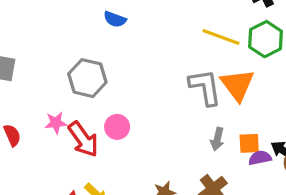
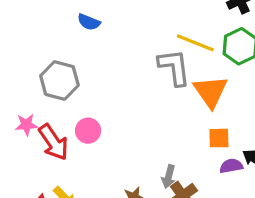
gray L-shape: (205, 87) -> (174, 67), moved
gray arrow: (217, 139) -> (169, 177), moved
orange square: (249, 143) -> (219, 138), moved

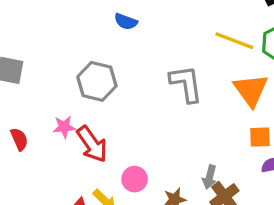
gray L-shape: (174, 67) -> (186, 84), moved
pink circle: (88, 131) -> (135, 179), moved

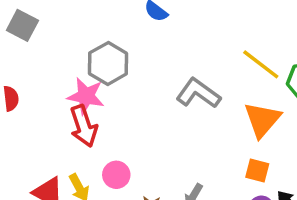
gray L-shape: (186, 84) -> (198, 93), turned -63
pink star: (64, 127) -> (86, 96), moved, size x1.5

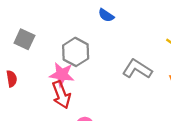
gray square: (22, 25) -> (24, 39), moved

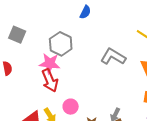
blue semicircle: (106, 15) -> (85, 12), turned -96

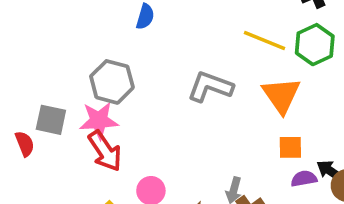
gray square: (17, 35) -> (51, 120), moved

